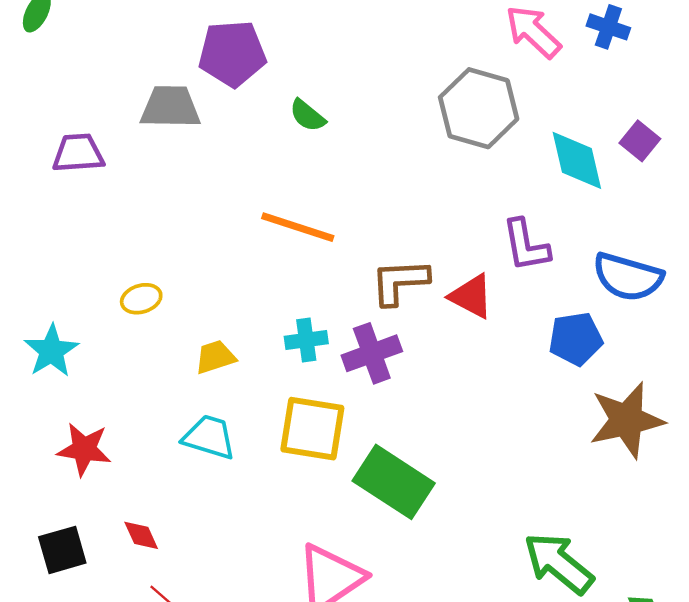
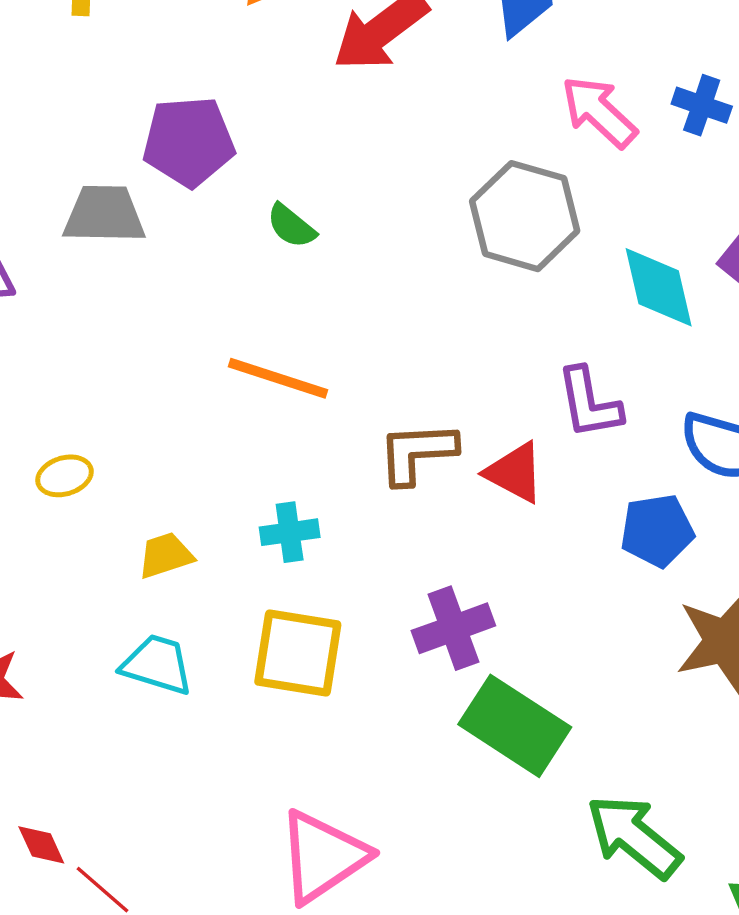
purple cross: (372, 353) -> (453, 628), moved
green rectangle: (394, 482) -> (515, 726), moved
red diamond: (141, 535) -> (41, 845), moved

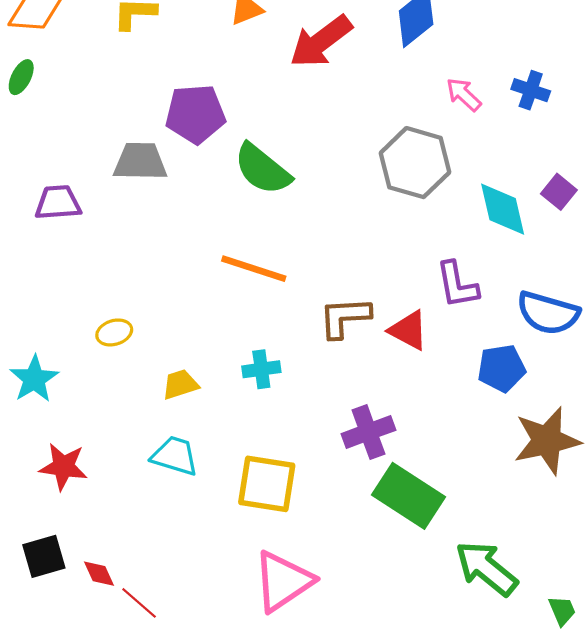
pink arrow: (599, 112) -> (464, 94), size x0.7
green semicircle: (291, 226) -> (262, 169), size x1.8
yellow square: (298, 653) -> (267, 484), moved

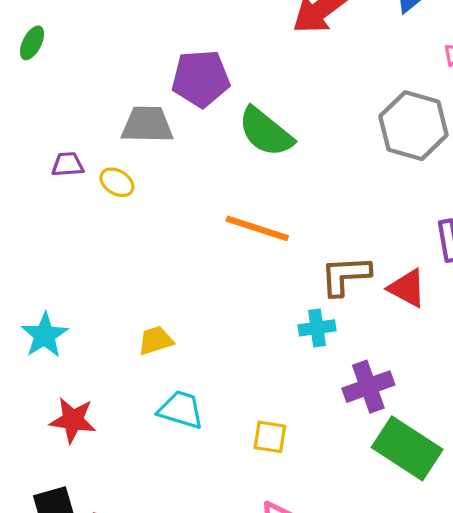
purple trapezoid: (58, 203) -> (68, 164), size x0.7
yellow ellipse: (114, 332) -> (117, 182), moved, turned 48
cyan cross: (261, 369) -> (317, 328), moved
yellow trapezoid: (180, 384) -> (156, 340), moved
yellow square: (267, 484) -> (270, 437), size x0.6

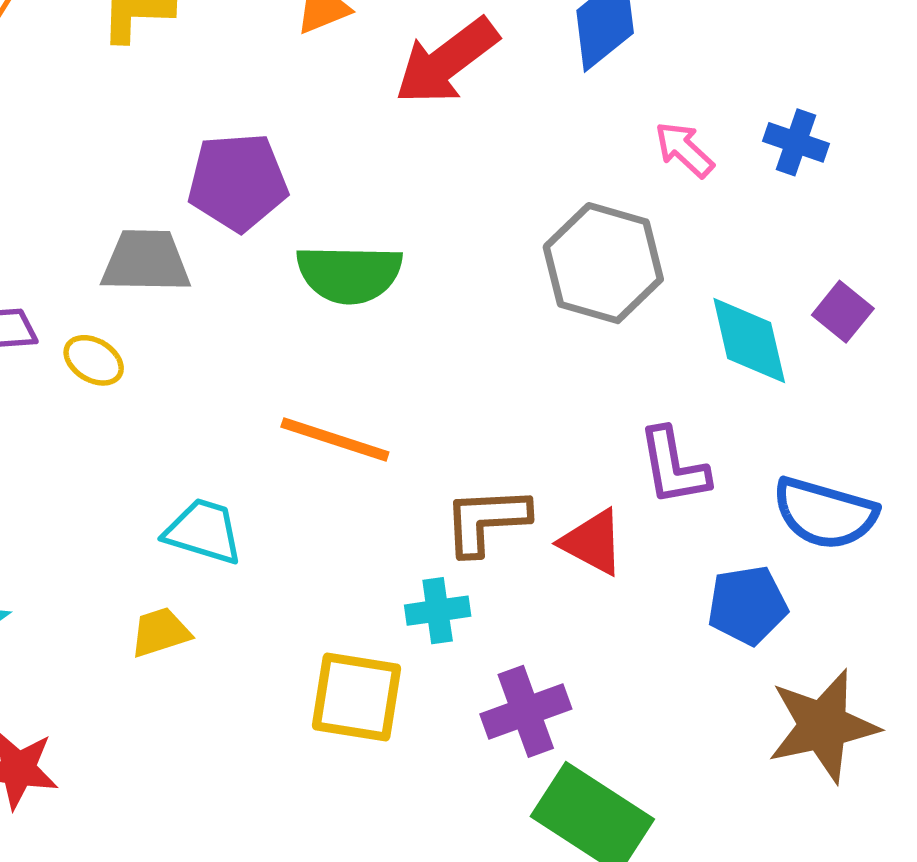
green semicircle: (266, 132) -> (349, 274), turned -38
cyan trapezoid: (181, 410) -> (203, 531), moved
yellow square: (270, 437) -> (357, 697), moved, size x1.6

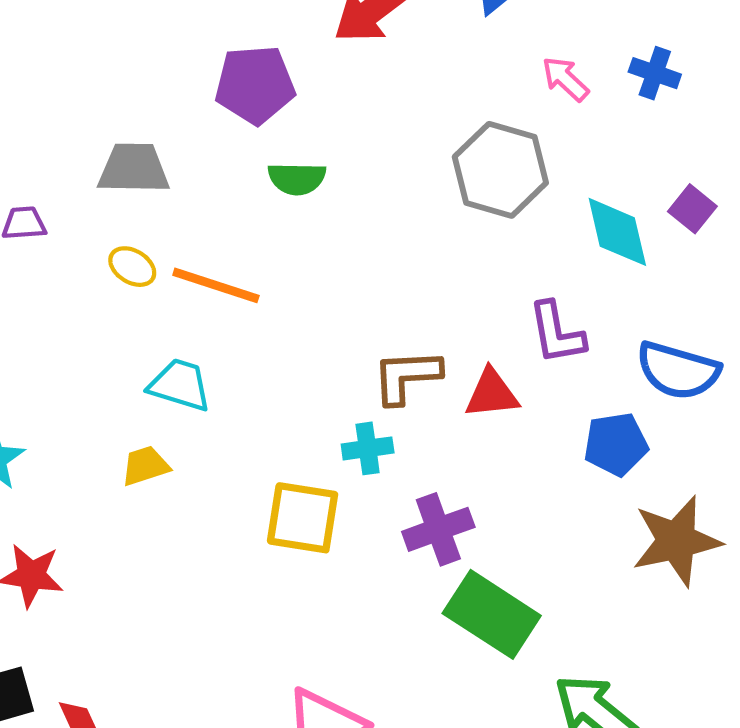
purple pentagon: (238, 182) -> (255, 85), moved
green semicircle: (349, 274) -> (297, 179), size x0.7
yellow ellipse: (94, 360) -> (132, 267), moved
orange line: (335, 440) -> (216, 285), moved
red triangle: (592, 542) -> (492, 394), turned -34

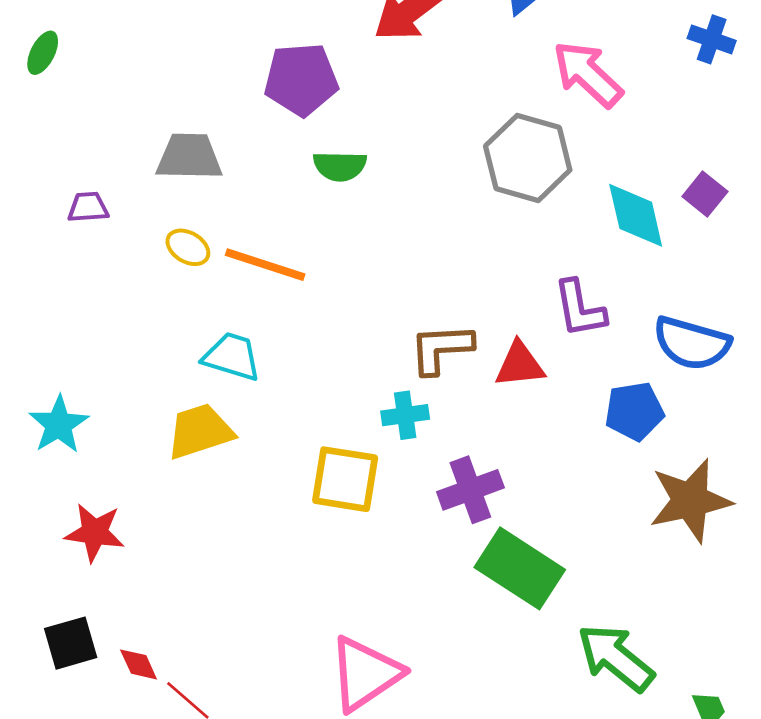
blue cross: (655, 73) -> (712, 39), moved
pink arrow: (565, 79) -> (588, 74), size x1.6
yellow trapezoid: (145, 466) -> (200, 431), size x1.5

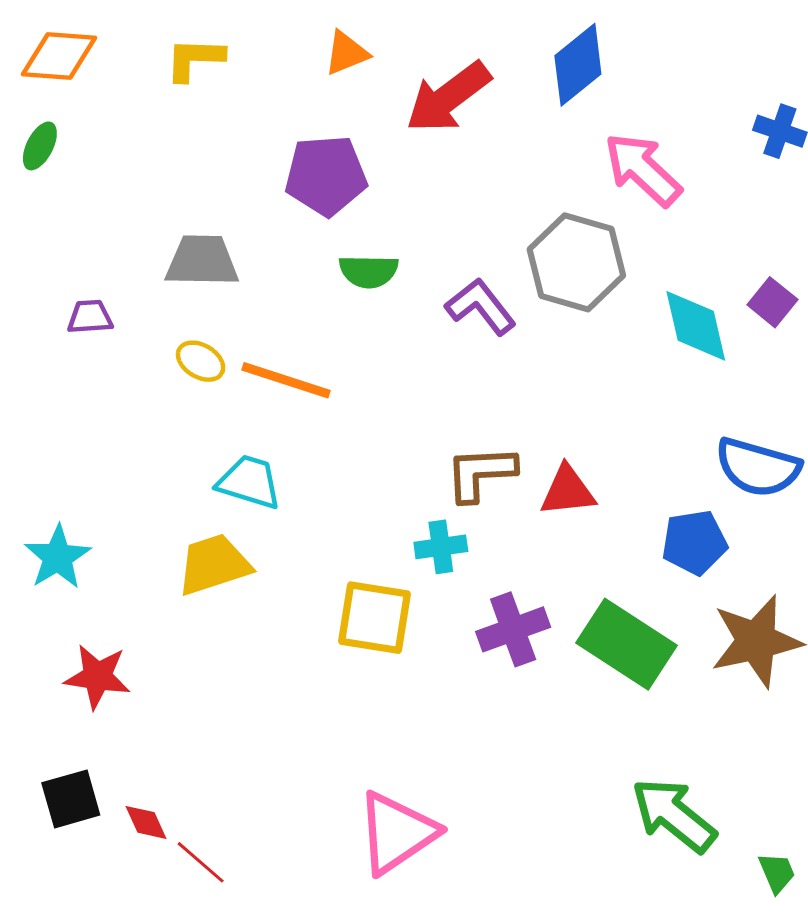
purple L-shape: (580, 309) -> (481, 307), moved, turned 152
green rectangle: (520, 568) -> (627, 644), moved

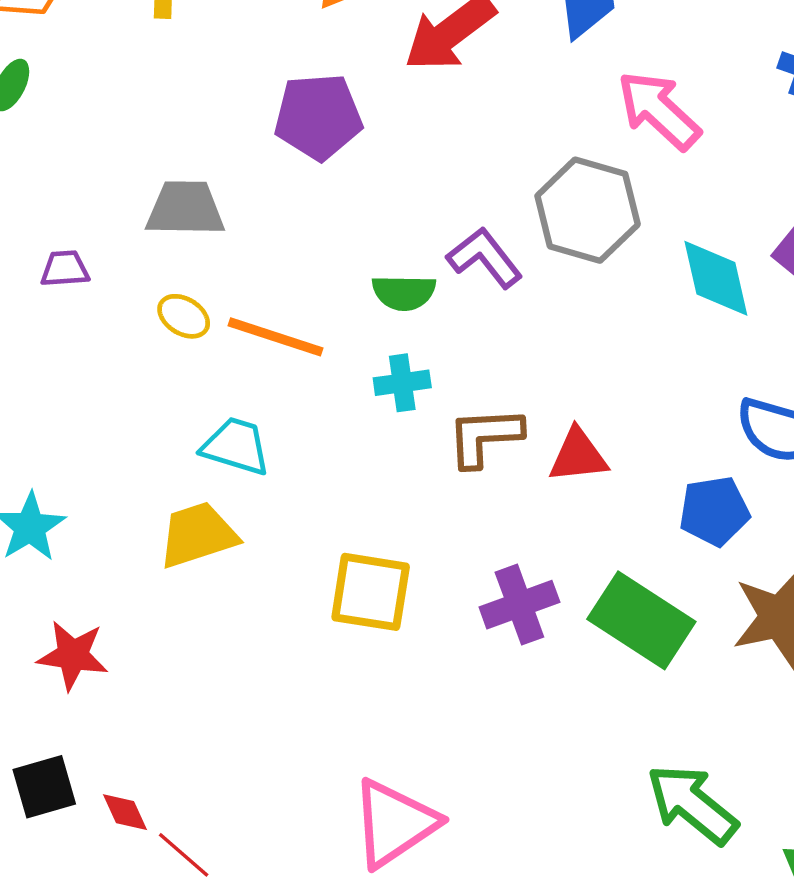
green semicircle: (369, 271) -> (404, 293), moved
cyan cross: (441, 547) -> (402, 383), moved

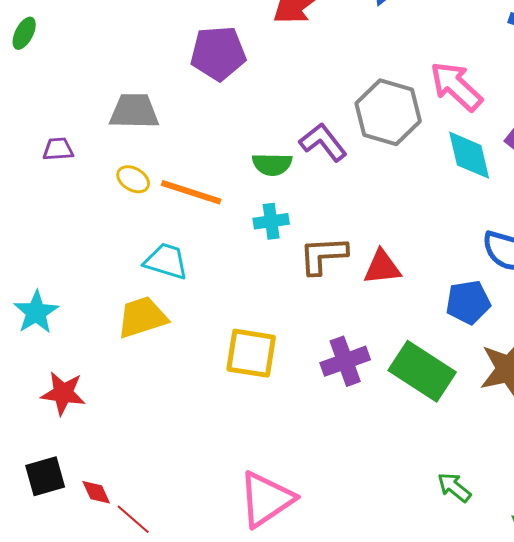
pink arrow: (659, 110) -> (456, 86), moved
green arrow: (692, 804) -> (454, 487), size x0.6

